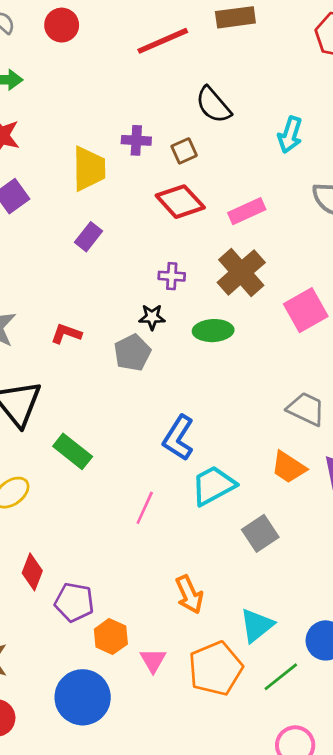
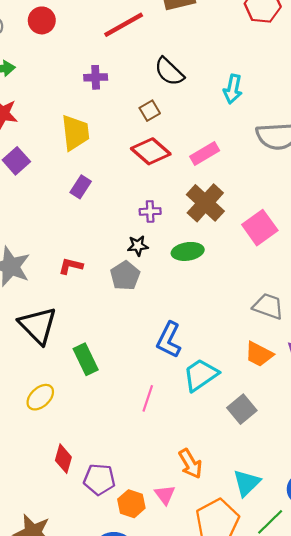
purple cross: (136, 140) -> (96, 77), moved
green rectangle: (73, 451) -> (86, 359), turned 32
pink triangle: (153, 660) -> (165, 495), moved

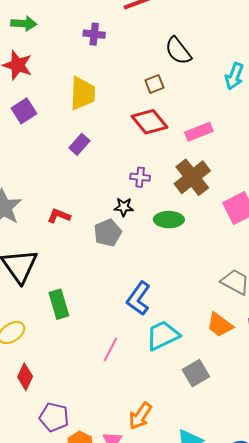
purple cross: (96, 77) -> (94, 34), moved
red diamond: (63, 459) -> (25, 377), moved
orange arrow: (190, 464) -> (140, 416), turned 56

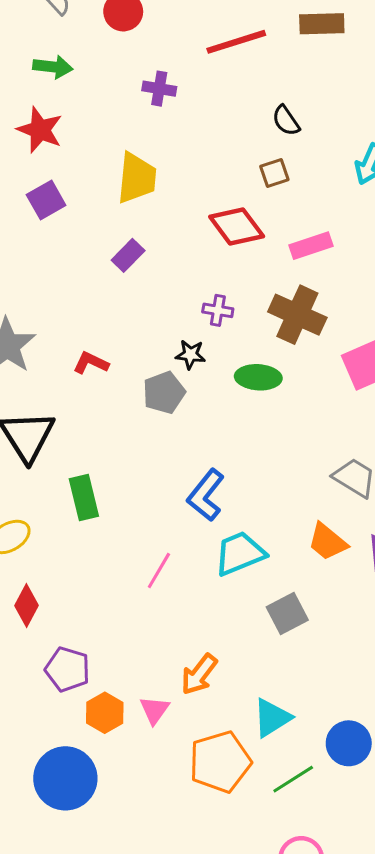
black semicircle: (178, 51) -> (286, 121), size x0.7
brown square: (154, 84) -> (274, 173), moved
brown cross: (192, 177) -> (297, 315), turned -30

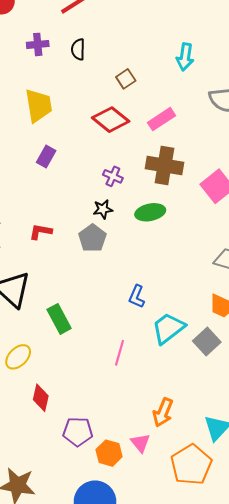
black semicircle: (286, 121) -> (78, 49), moved, turned 50
purple cross: (218, 310) -> (113, 176), turned 30
blue L-shape: (206, 495) -> (137, 297), size x0.7
gray square: (287, 614) -> (207, 342), moved

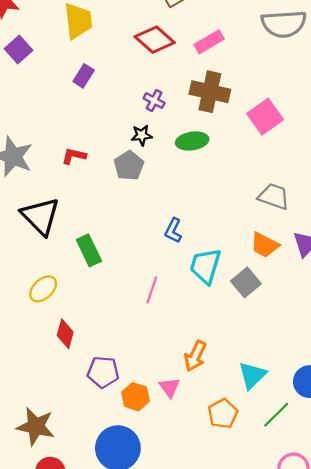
cyan trapezoid: (168, 328) -> (205, 266), turned -39
orange pentagon: (191, 465) -> (223, 414), size x0.7

